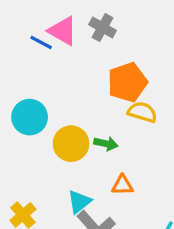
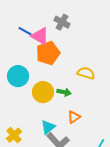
pink triangle: (63, 31) -> (40, 36), moved
orange pentagon: (127, 82) -> (48, 53), moved
orange triangle: (122, 185) -> (74, 117), turned -32

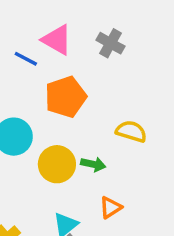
gray cross: (62, 22) -> (111, 43), moved
pink triangle: (40, 36) -> (57, 40), moved

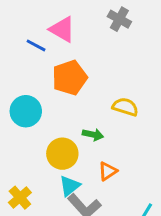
gray cross: (111, 43) -> (119, 19), moved
yellow circle: (57, 164) -> (62, 154), moved

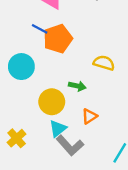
blue line: (36, 45) -> (40, 29), moved

